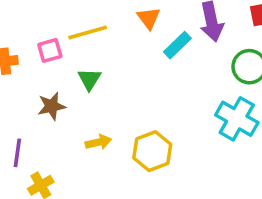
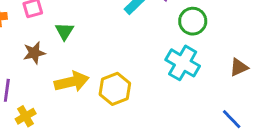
yellow arrow: (98, 142) -> (72, 82), size x1.6

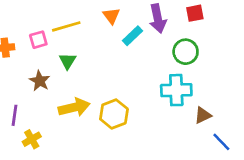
brown star: (34, 53) -> (40, 81), turned -30
cyan cross: (183, 63) -> (176, 90), turned -32
brown triangle: (239, 67) -> (203, 115), moved

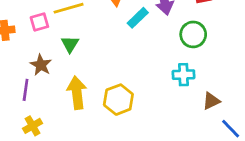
cyan cross: (176, 90) -> (183, 75), size x0.7
yellow arrow: (74, 107) -> (77, 93), turned -84
purple line: (14, 115) -> (26, 90), moved

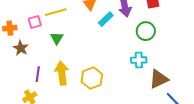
brown star: (41, 65) -> (21, 48), moved
purple line: (26, 90) -> (38, 74), moved
brown triangle: (211, 101) -> (159, 79), size x1.5

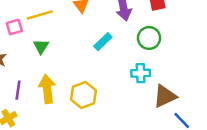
cyan rectangle: (106, 19) -> (103, 42), moved

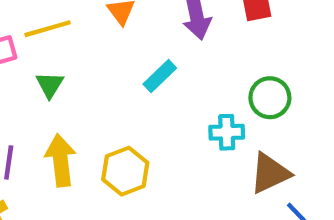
green circle: (149, 38) -> (270, 98), moved

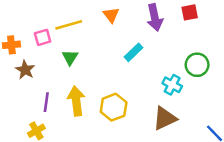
cyan cross: (227, 132) -> (172, 85), turned 30
brown triangle: (270, 173) -> (165, 118), moved

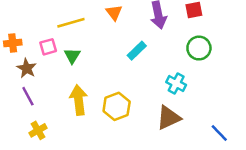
pink square: (43, 37) -> (48, 47), moved
green circle: (197, 65) -> (199, 48), moved
purple line: (46, 102) -> (28, 96), moved, turned -36

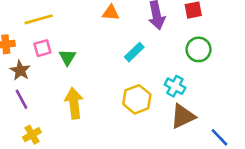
orange triangle: (114, 13) -> (111, 13), turned -48
yellow line: (71, 23) -> (39, 19), moved
yellow hexagon: (117, 106) -> (137, 99), moved
brown triangle: (169, 118) -> (183, 116), moved

